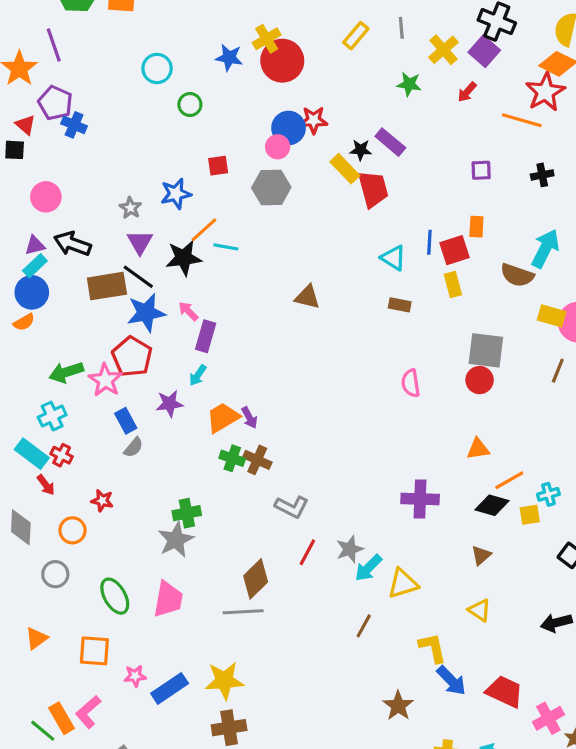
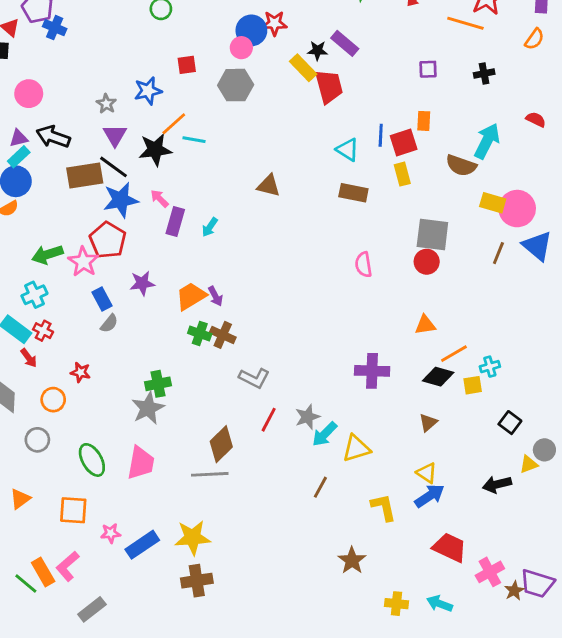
brown rectangle: (400, 305) -> (353, 193), size x1.4
cyan arrow: (198, 375) -> (210, 227), moved
blue arrow: (451, 681) -> (430, 496), moved, turned -80

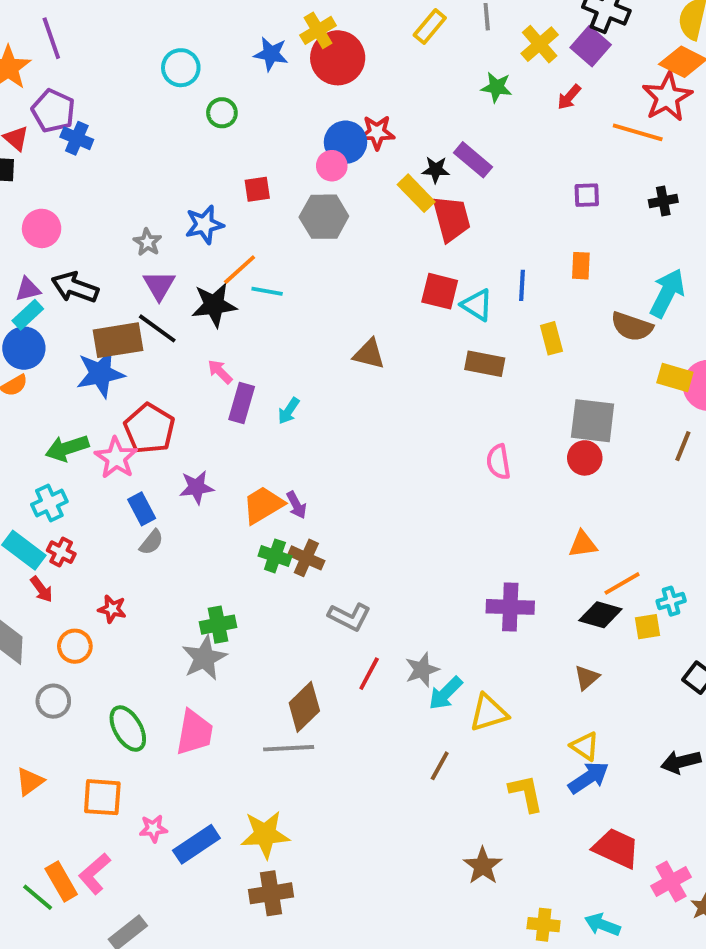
red square: (404, 142) -> (440, 291), moved, turned 32
blue star: (121, 200) -> (100, 374), moved

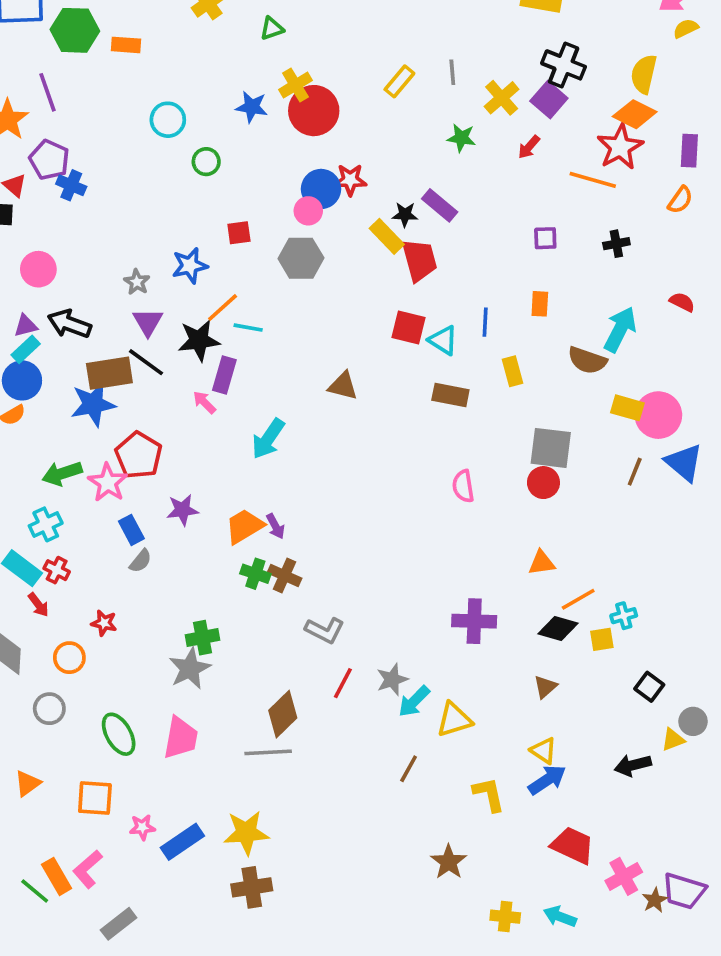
purple rectangle: (242, 403) -> (224, 375), moved
cyan arrow: (289, 411) -> (268, 439), size x1.6

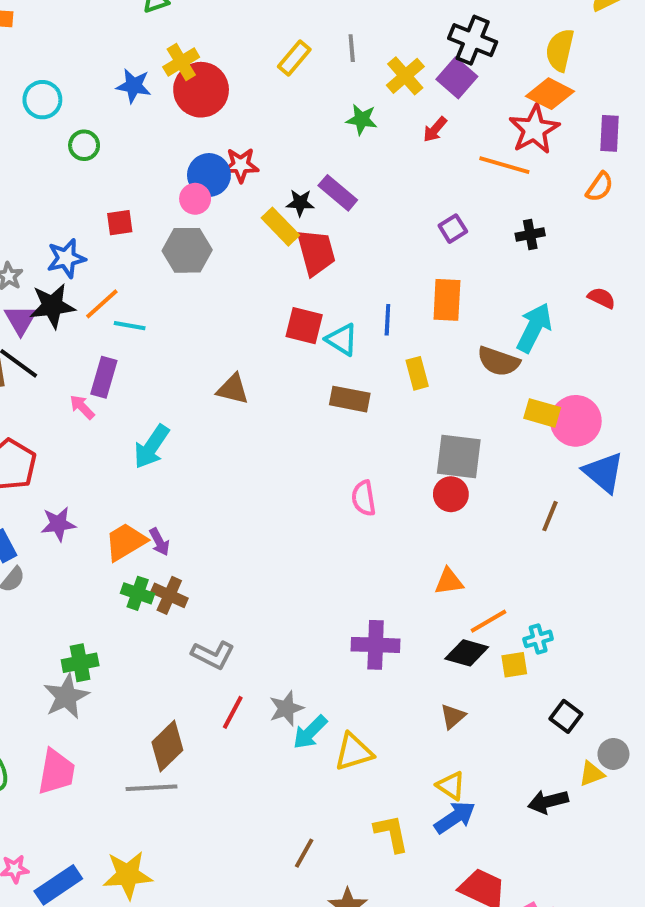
purple square: (545, 238) -> (453, 229), turned -30
orange rectangle: (540, 304) -> (447, 300), size x1.5
black star: (199, 340) -> (52, 306), moved
brown line: (635, 472) -> (550, 516), moved
brown line: (409, 769) -> (304, 853), moved

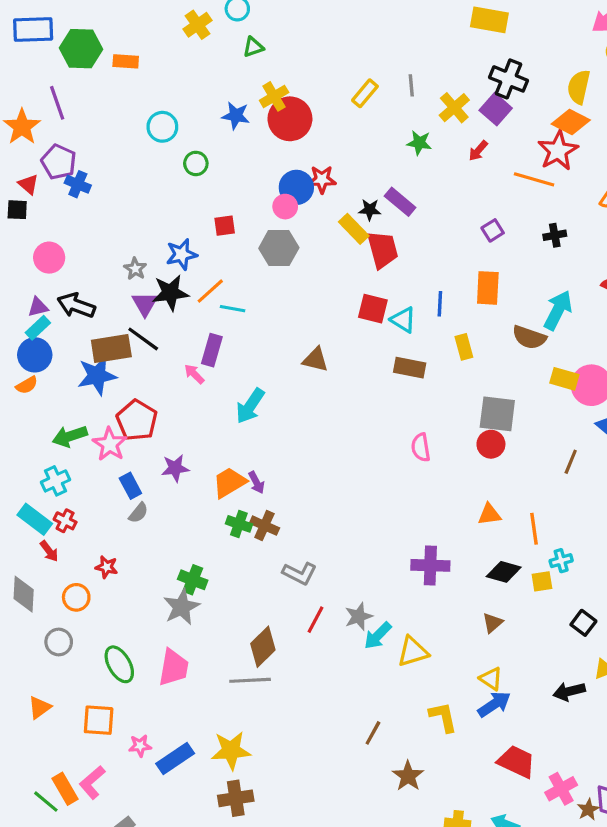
orange line: (489, 621) -> (534, 529), moved, turned -68
green cross: (80, 663) -> (193, 580), turned 32

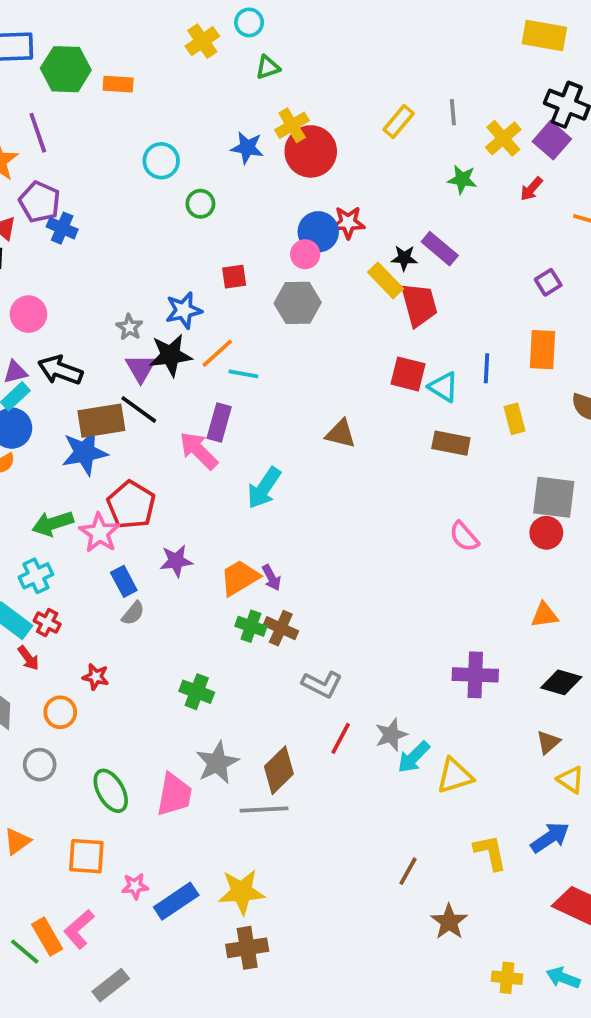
pink arrow: (194, 374) -> (199, 451), size x1.6
pink semicircle: (421, 447) -> (464, 537), turned -32
gray star: (182, 607) -> (217, 763), moved
yellow triangle: (491, 679) -> (571, 780), moved

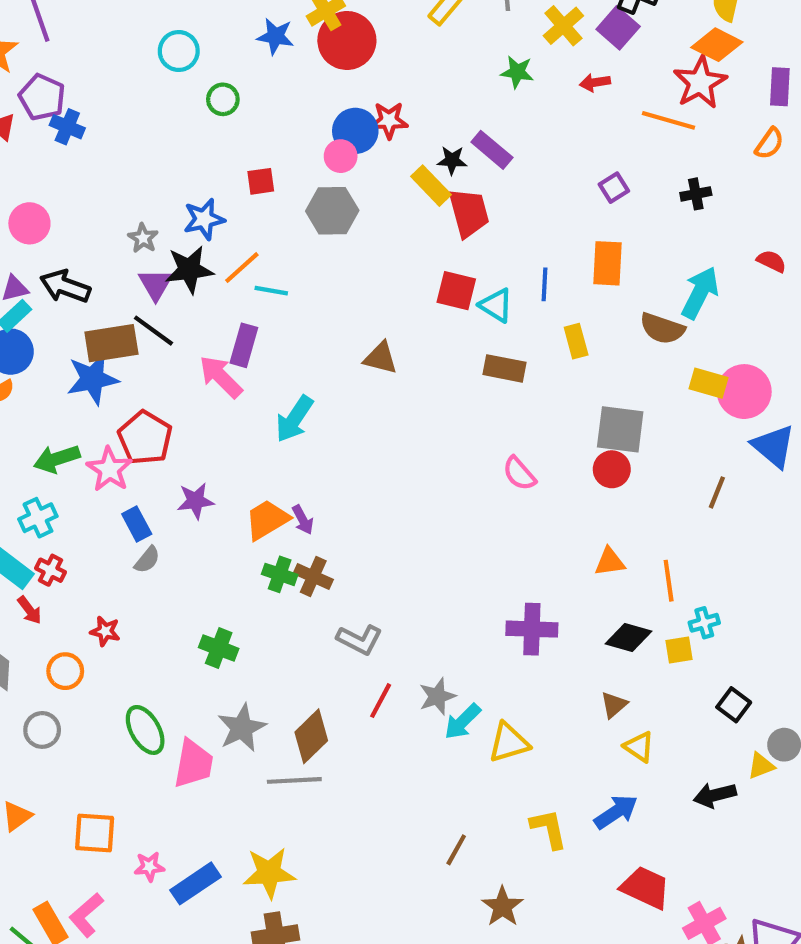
red arrow: (531, 189) -> (595, 83), turned 40
green ellipse: (111, 791) -> (145, 730), moved

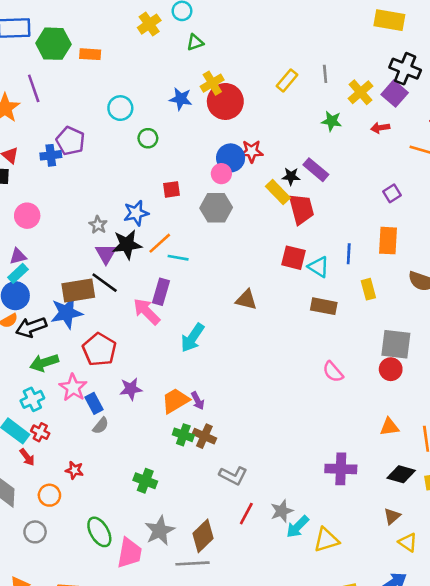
purple pentagon: (42, 97) -> (70, 141), moved
blue cross: (67, 127) -> (51, 155), turned -30
black arrow: (65, 286) -> (31, 327), moved, turned -40
pink star: (109, 469) -> (73, 388), moved

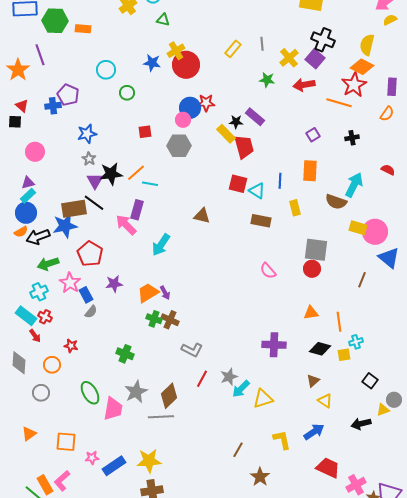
green triangle: (195, 42) -> (163, 20), turned 32
red arrow: (380, 128) -> (304, 85), size x1.5
blue star: (136, 213) -> (87, 134), moved

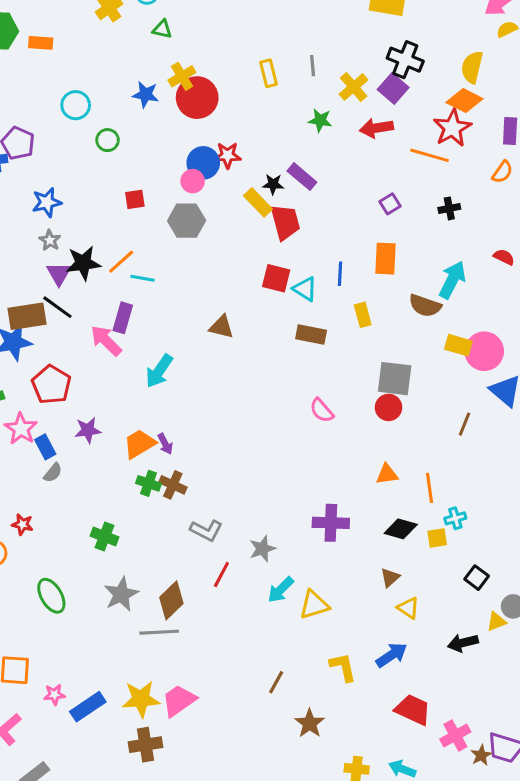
yellow rectangle: (233, 49) -> (269, 73), turned -54
gray star: (229, 377) -> (262, 549), moved
pink trapezoid: (113, 409) -> (179, 701), moved, turned -135

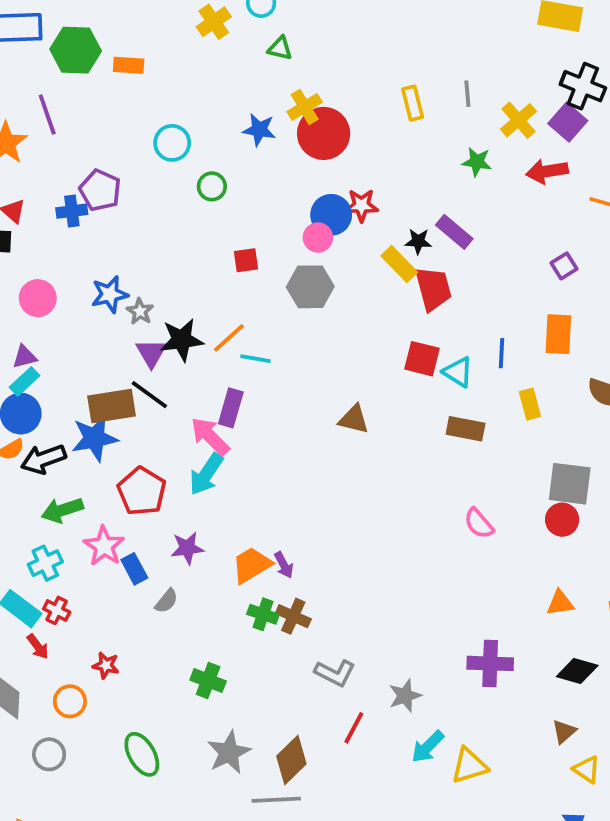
blue star: (47, 202) -> (110, 294), moved
cyan arrow: (159, 371) -> (206, 474), moved
gray semicircle: (53, 473) -> (166, 601), moved

